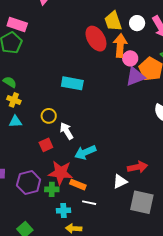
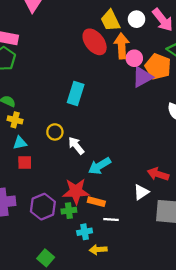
cyan rectangle: (72, 83) -> (76, 93), turned -75
red square: (46, 145) -> (25, 163), moved, turned 32
red arrow: (138, 167) -> (158, 174), turned -144

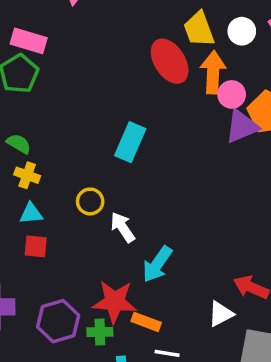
cyan arrow: (100, 166) -> (157, 264), turned -30

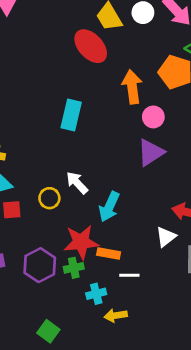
orange arrow: (213, 72) -> (132, 87), moved
pink circle: (232, 94) -> (153, 117), moved
purple triangle: (242, 126) -> (151, 152), moved
yellow circle: (90, 201) -> (49, 198), moved

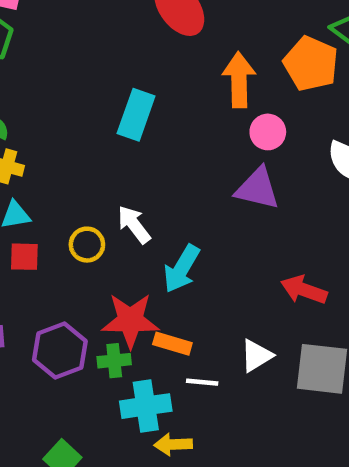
purple triangle: (151, 152) -> (257, 189), turned 40
white triangle: (166, 237) -> (256, 356), moved
cyan cross: (96, 294) -> (146, 406), size x1.5

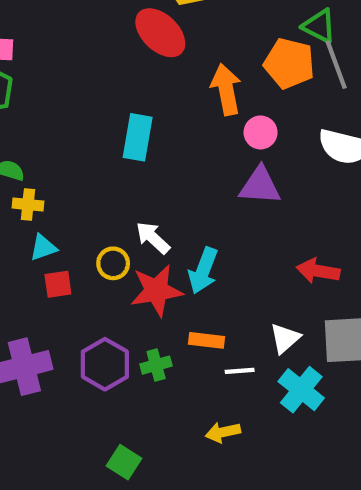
red star: (130, 320) -> (156, 291), moved
cyan cross: (146, 406) -> (301, 390), moved, turned -33

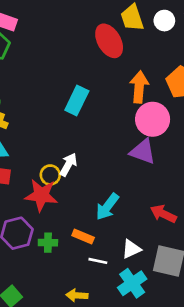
pink circle: (261, 132) -> (153, 119), size x1.6
white arrow: (153, 238) -> (68, 165), turned 60
yellow circle: (113, 263) -> (50, 175), moved
cyan arrow: (203, 271) -> (107, 207), moved
red star: (156, 291) -> (41, 195), moved

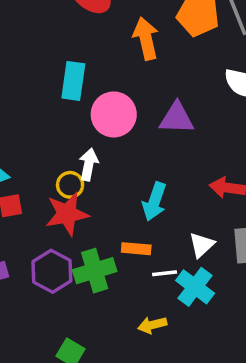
pink circle: (153, 119) -> (114, 114), moved
green cross: (48, 243) -> (95, 271), size x1.6
cyan cross: (132, 283) -> (195, 287), moved

